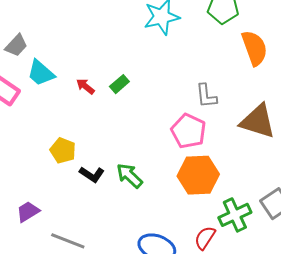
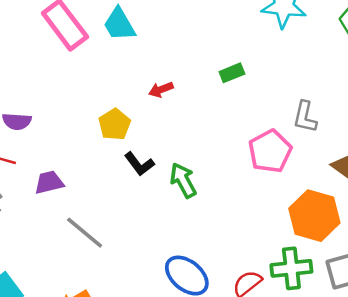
green rectangle: (119, 84) -> (232, 73), moved
red arrow: (85, 86) -> (161, 90), moved, turned -78
orange hexagon: (198, 175) -> (314, 216), moved

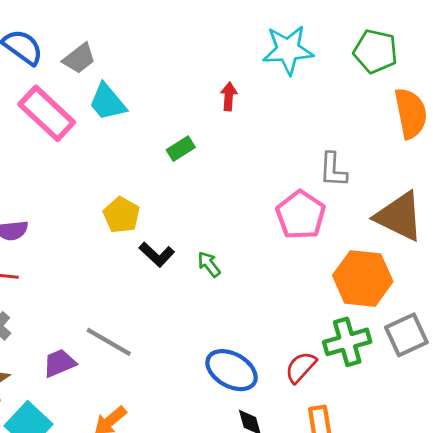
green rectangle: (232, 73) -> (181, 149), moved
red arrow: (161, 90) -> (229, 96), moved, turned 125
green arrow: (183, 180) -> (209, 264), size x0.7
purple trapezoid: (49, 182) -> (59, 363), moved

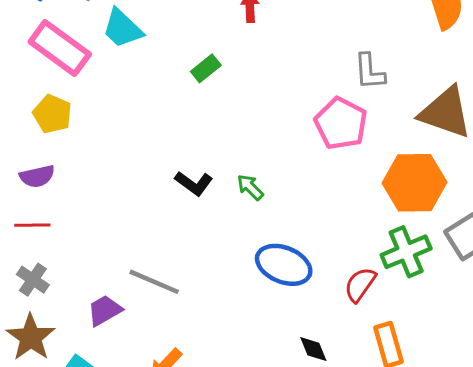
yellow pentagon: (121, 215) -> (52, 114), moved
blue ellipse: (232, 370) -> (284, 265), moved

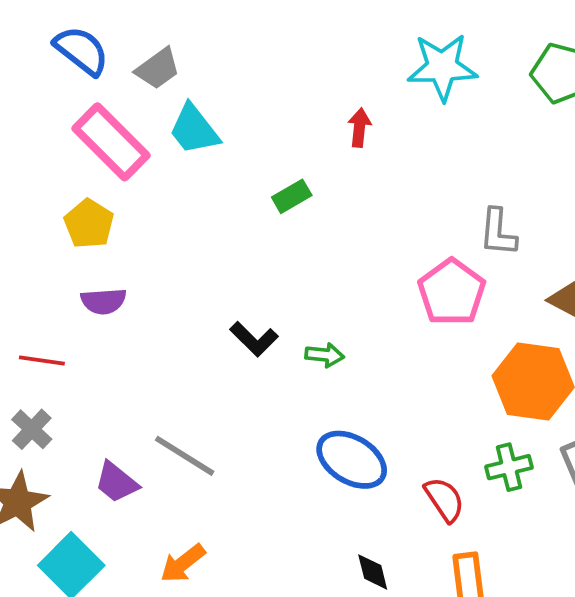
purple semicircle: (37, 176) -> (104, 301), moved
green arrow: (250, 187) -> (325, 355), turned 132
green cross: (406, 252) -> (509, 467), size x0.7
red semicircle: (360, 284) -> (444, 499), turned 102
purple trapezoid: (105, 310) -> (116, 482), turned -120

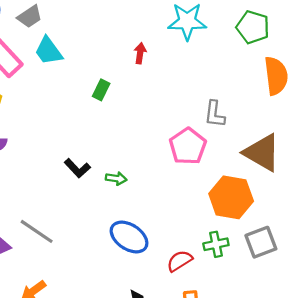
green rectangle: (292, 196) -> (101, 90), turned -36
red semicircle: (444, 499) -> (180, 261), turned -90

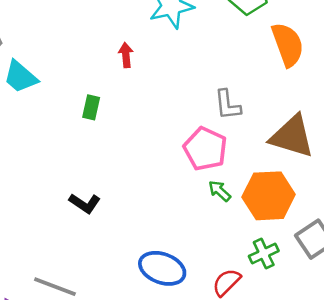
green arrow: (116, 178) -> (220, 191), moved, turned -132

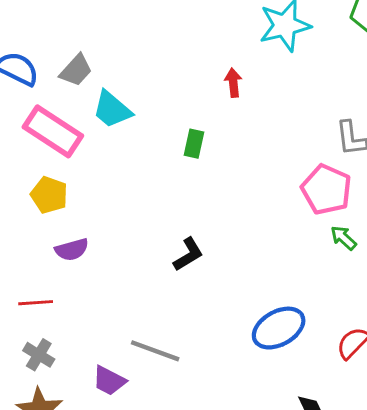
black L-shape: (85, 203) -> (188, 254), turned -64
blue ellipse: (162, 268) -> (279, 328), turned -48

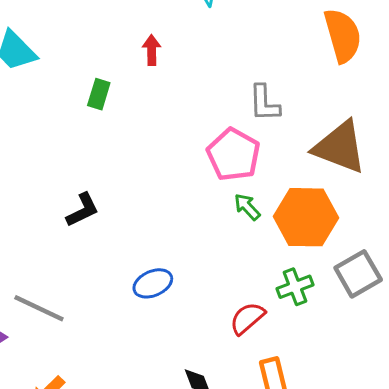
red arrow: (233, 83) -> (152, 50), moved
blue ellipse: (279, 328) -> (153, 283), moved, size x0.7

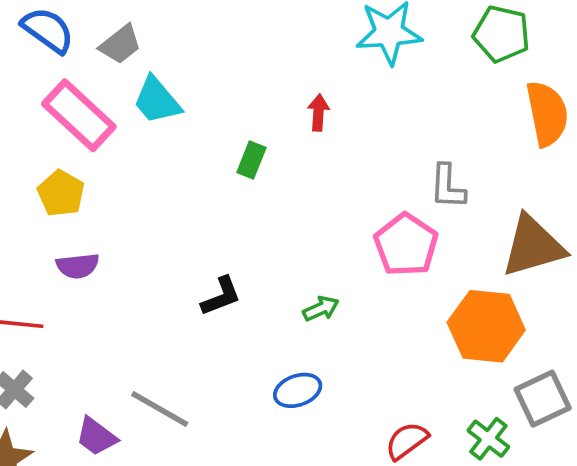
brown triangle: (340, 147) -> (533, 246), turned -42
green arrow: (247, 207) -> (321, 309), moved, turned 104
green cross: (295, 287) -> (488, 439), moved, turned -36

